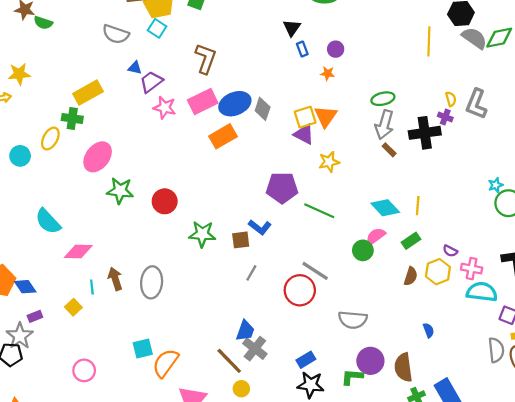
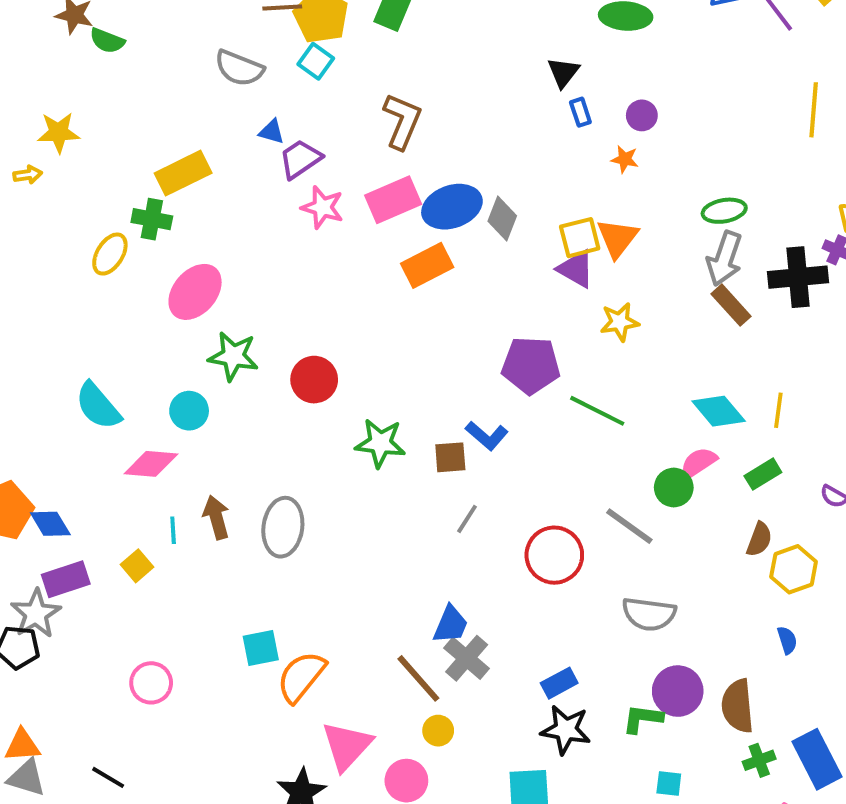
brown rectangle: (389, 150) -> (731, 305), size x1.5
cyan circle: (20, 156) -> (189, 411), moved
gray line: (315, 271) -> (629, 526), moved
yellow hexagon: (438, 272) -> (794, 569), moved
purple rectangle: (35, 316) -> (66, 579), size x1.6

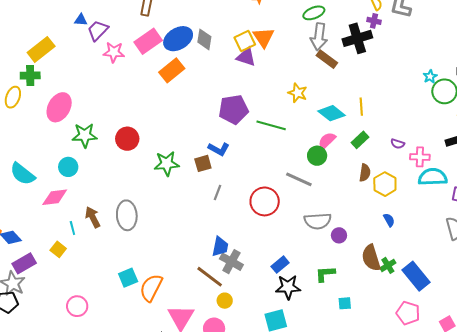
yellow star: (620, 322) -> (298, 93), moved, turned -30
purple circle: (678, 691) -> (339, 235), moved, size x0.6
green cross: (759, 760) -> (388, 265), moved

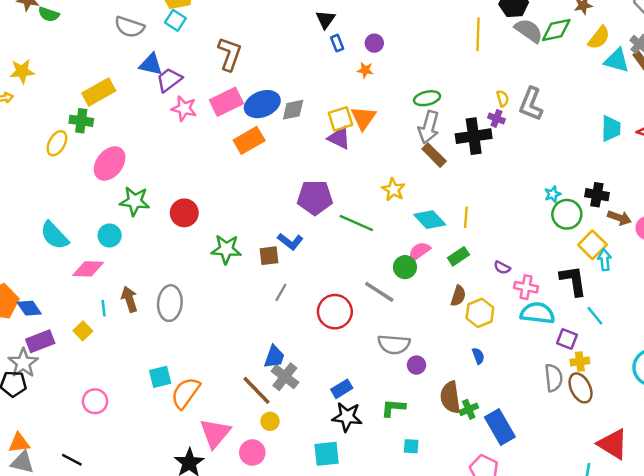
blue triangle: (81, 20) -> (151, 64), size x1.5
gray diamond: (204, 39) -> (293, 110), turned 60

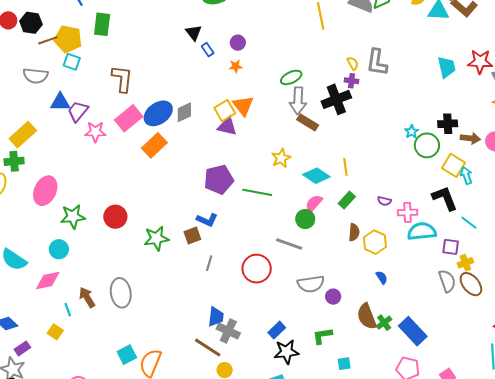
yellow star: (393, 190) -> (281, 158), turned 30
purple rectangle: (40, 341) -> (22, 348), size x0.7

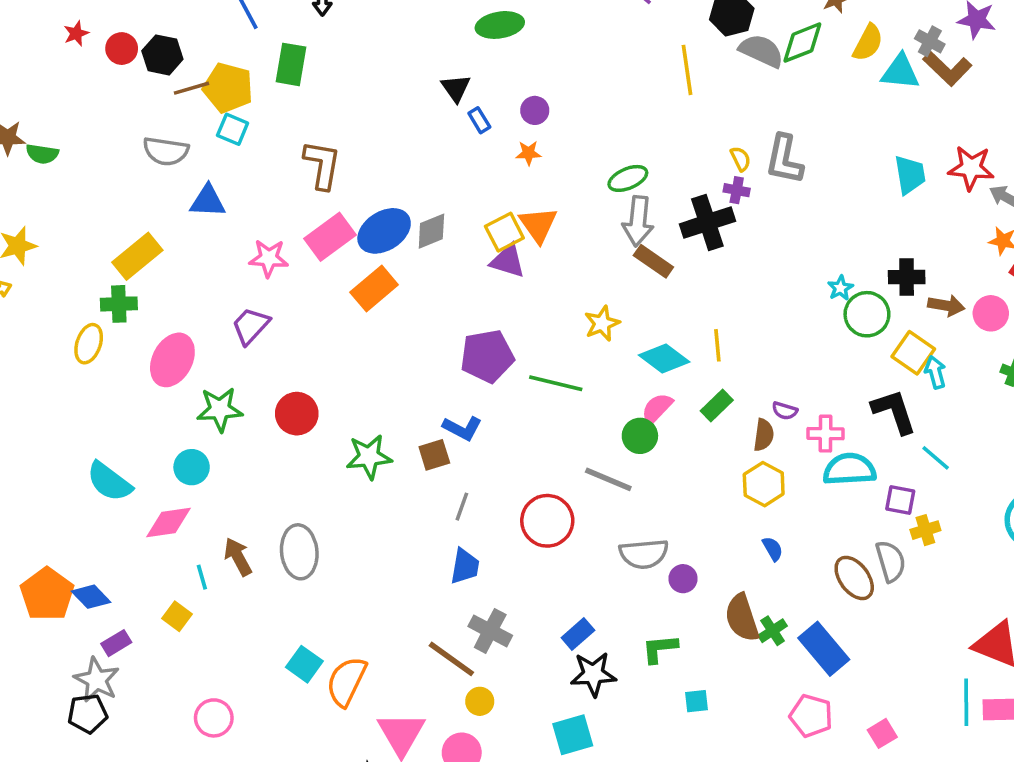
purple trapezoid: (78, 111) -> (251, 326), moved
brown semicircle: (354, 232) -> (764, 435), moved
brown ellipse: (471, 284) -> (854, 578), moved
blue trapezoid: (216, 317) -> (465, 566), moved
cyan square: (127, 355) -> (304, 664), turned -30

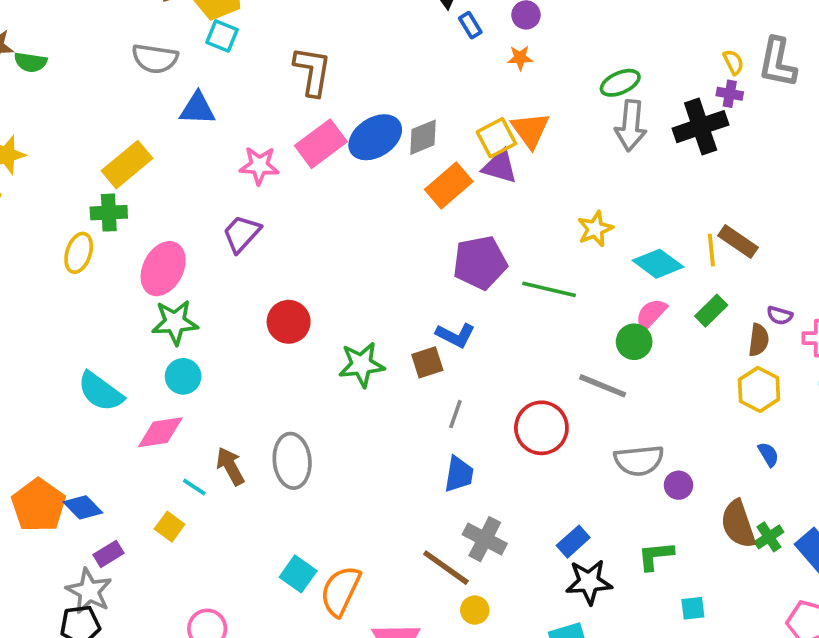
brown rectangle: (653, 261) -> (738, 241), moved
orange rectangle: (374, 288) -> (449, 186), moved
green star: (220, 409) -> (175, 322), moved
cyan line: (202, 577) -> (194, 487), turned -40

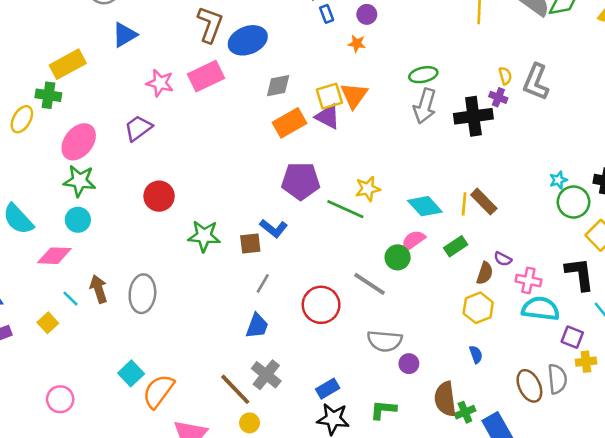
blue triangle: (198, 109) -> (125, 35), turned -44
blue ellipse: (375, 137) -> (248, 40), moved
yellow star: (595, 229) -> (368, 189), moved

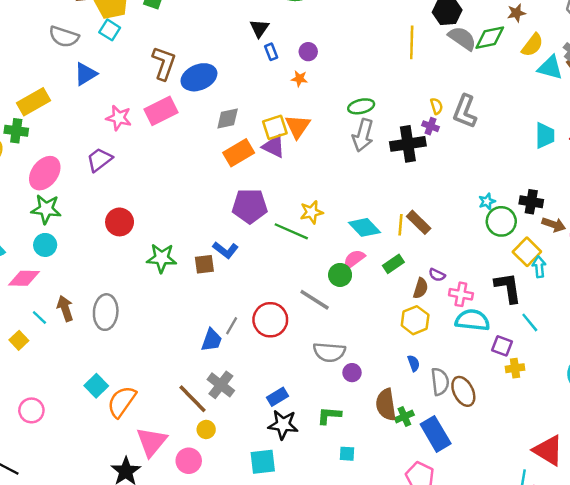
gray line: (263, 283) -> (232, 326), moved
gray semicircle: (557, 379) -> (440, 382), moved

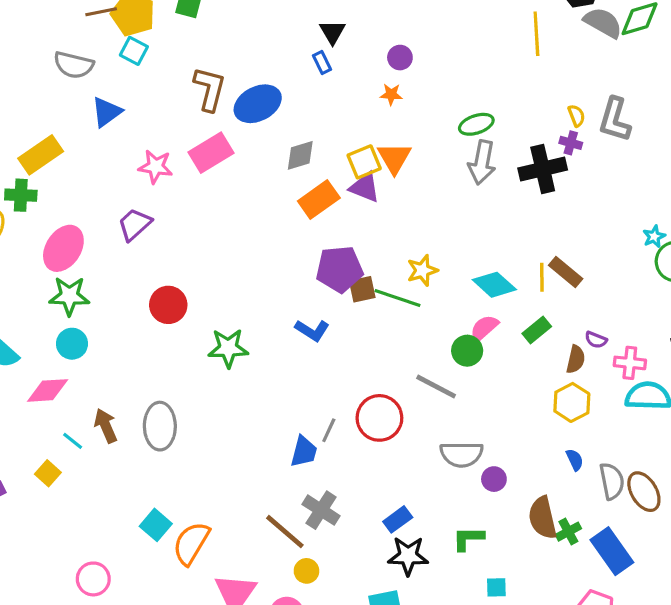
blue rectangle: (271, 52) -> (322, 62), moved
brown square: (204, 264) -> (362, 289), moved
pink circle: (31, 410) -> (93, 579), moved

